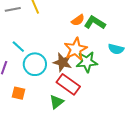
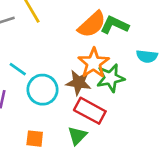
orange semicircle: (78, 20) -> (92, 24), size x1.6
orange square: (18, 93) -> (35, 139), moved

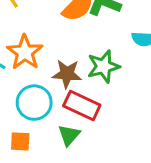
orange star: (94, 63) -> (25, 52), moved
cyan circle: (43, 90) -> (34, 103), moved

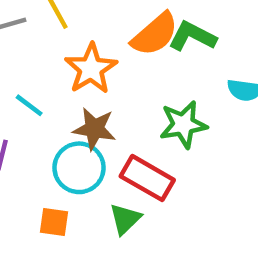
orange star: (25, 52) -> (91, 69), moved
brown star: (67, 74) -> (94, 129), moved

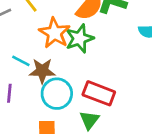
green star: (183, 125) -> (79, 38), moved
brown star: (94, 129) -> (42, 71), moved

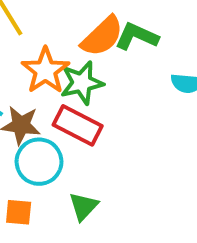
red rectangle: (99, 93) -> (78, 125), moved

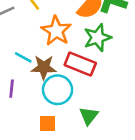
green star: (82, 83) -> (97, 38), moved

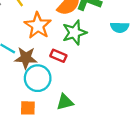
red rectangle: (80, 64) -> (58, 56), size x0.6
green triangle: (89, 116) -> (65, 102), turned 36

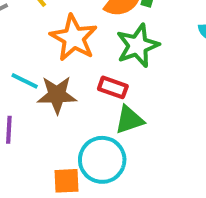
cyan circle: (38, 78) -> (102, 160), moved
green triangle: (65, 102) -> (129, 120), moved

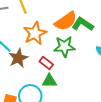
brown star: (57, 95) -> (18, 58), turned 30

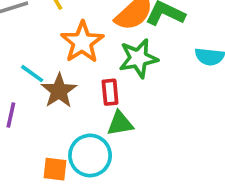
red rectangle: (46, 63) -> (110, 92), turned 56

